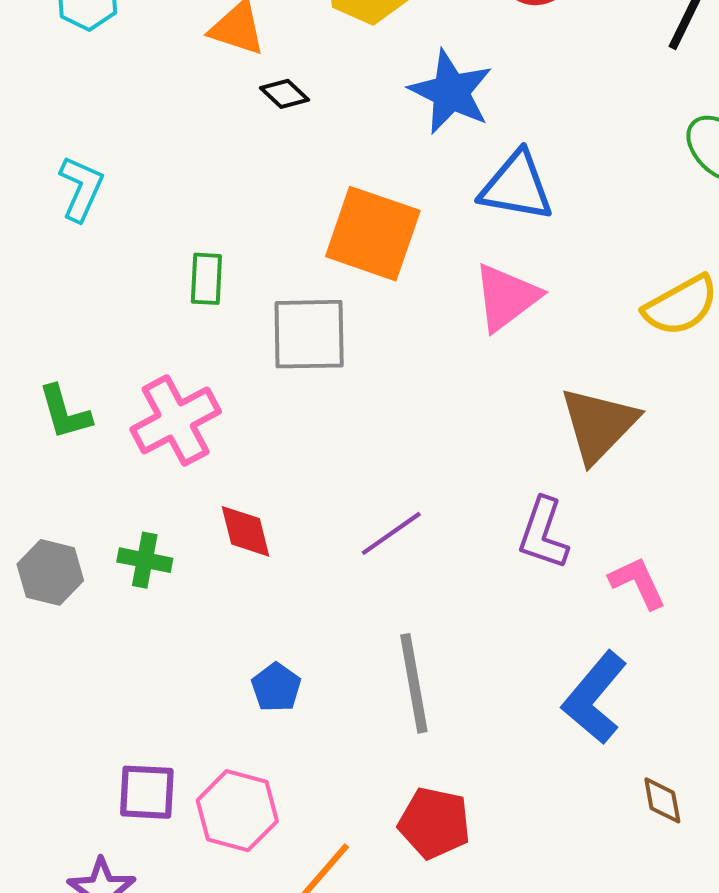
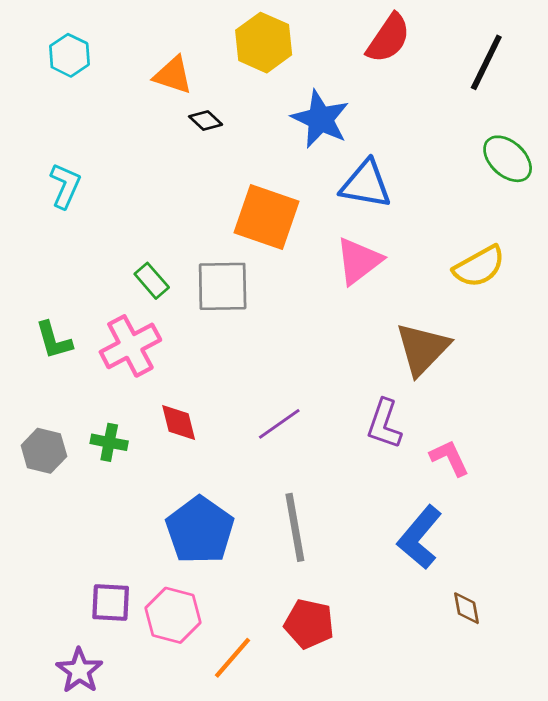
green rectangle: (206, 279) -> (152, 281), moved, turned -44
blue pentagon: (276, 687) -> (200, 530), size x2.0

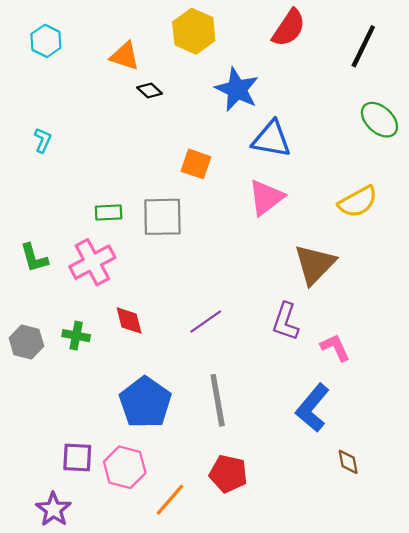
cyan L-shape: (65, 186) -> (43, 140), size x0.7
orange square: (267, 217) -> (196, 164), size x0.6
green rectangle: (152, 281) -> (109, 213), turned -52

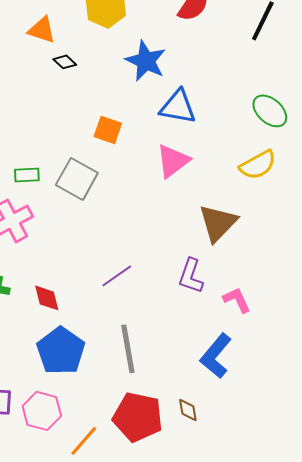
green ellipse: (379, 120) -> (270, 111), moved
gray square: (162, 217) -> (77, 179), turned 30
red diamond: (129, 320) -> (47, 298), moved
brown diamond: (348, 462) -> (188, 410), moved
red pentagon: (228, 474) -> (138, 417), size x1.4

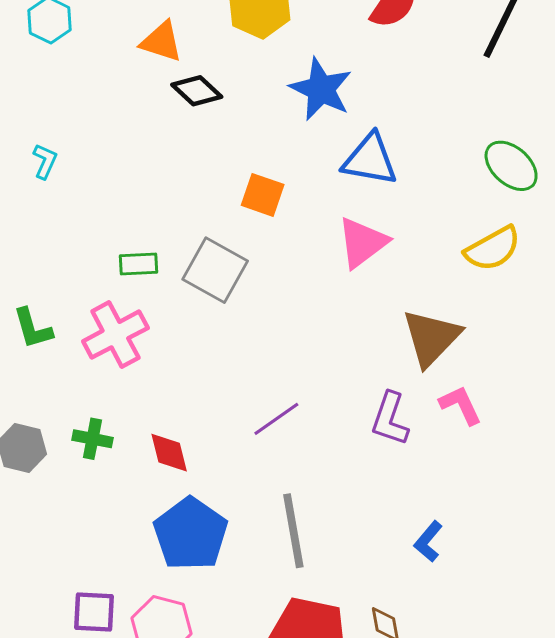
black diamond: (65, 62) -> (197, 91), size x1.4
pink L-shape: (237, 300) -> (460, 405), moved
blue L-shape: (216, 356) -> (428, 542), size x0.6

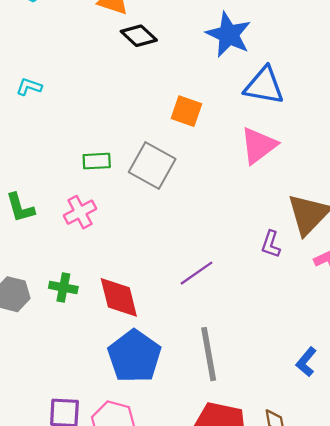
cyan L-shape: (45, 161) -> (29, 87), turned -95
pink cross: (115, 335) -> (80, 212), size x0.7
purple L-shape: (390, 419) -> (271, 244), moved, size x0.7
red diamond: (169, 453) -> (119, 297), size x1.4

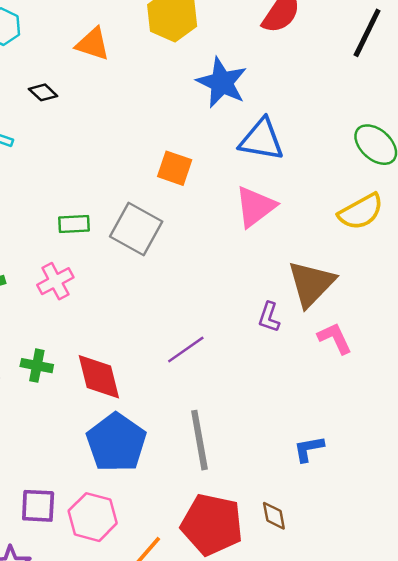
black diamond: (139, 36) -> (43, 92), moved, size x0.7
blue L-shape: (306, 362) -> (309, 449), turned 40

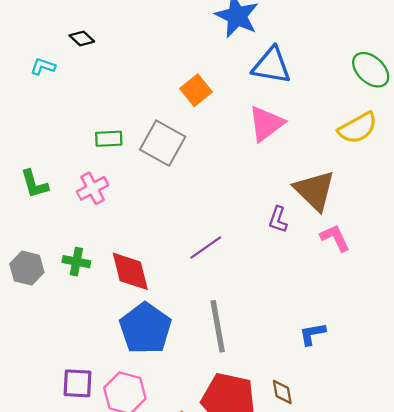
black diamond: (43, 92) -> (82, 38), moved
orange square: (175, 168) -> (196, 90), turned 32
brown triangle: (311, 284) -> (315, 190), turned -30

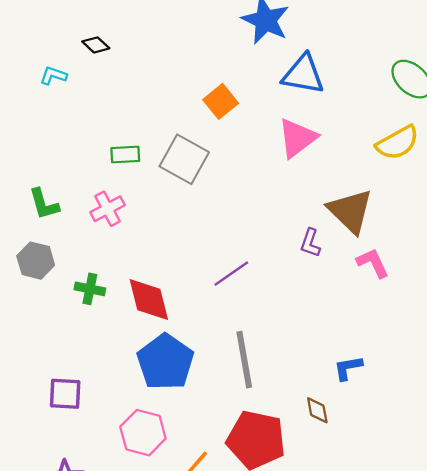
gray hexagon: (27, 268) -> (36, 261), moved
purple square: (77, 383) -> (65, 394), moved
brown diamond: (282, 392) -> (317, 410), moved

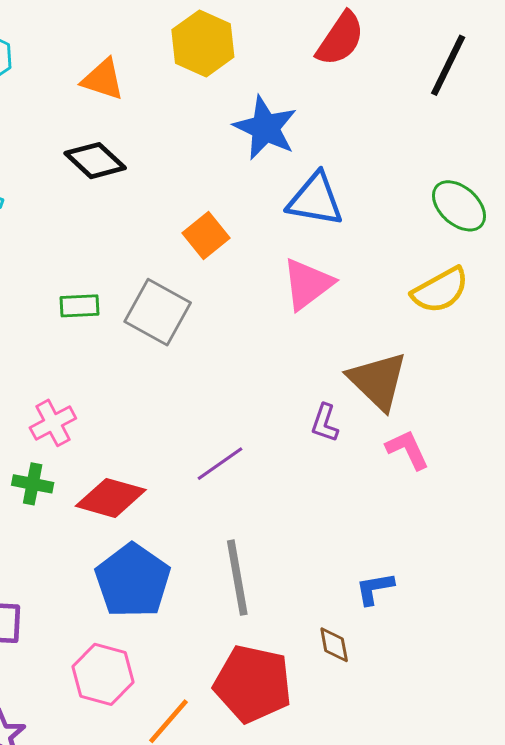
black diamond: (96, 45) -> (95, 161), moved, size x1.6
pink cross: (108, 209) -> (53, 423), moved
red diamond: (149, 299) -> (111, 498), turned -60

